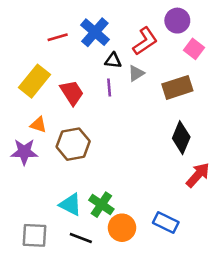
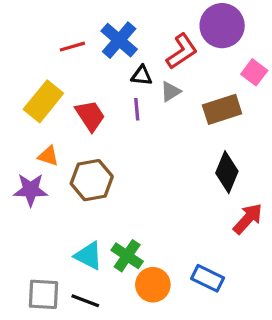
purple circle: (177, 21) -> (222, 26), size x1.4
pink square: (194, 49) -> (254, 72), moved
black line: (81, 238) -> (85, 301), moved

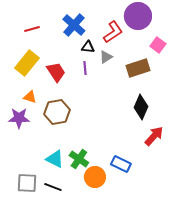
red line: (72, 47) -> (32, 29), moved
blue rectangle: (208, 278) -> (121, 164), moved

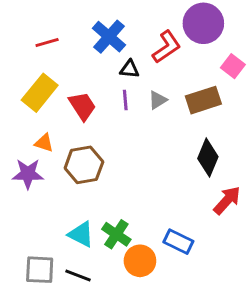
gray triangle: (106, 57) -> (158, 100), moved

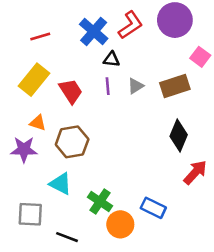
red L-shape: (167, 47) -> (130, 25), moved
cyan triangle: (81, 234) -> (61, 184), moved
gray square: (40, 270) -> (30, 214), moved

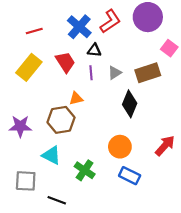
red trapezoid: (71, 91) -> (65, 62), moved
orange triangle: (38, 123) -> (76, 98), moved, turned -32
black diamond: (179, 136) -> (130, 104), moved
orange circle: (120, 224) -> (120, 147), moved

